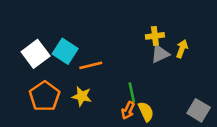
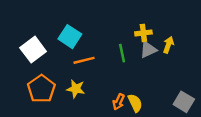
cyan square: (65, 51) -> (70, 37), moved
green line: (132, 92) -> (122, 53), moved

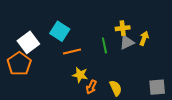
orange pentagon: (41, 89) -> (19, 64), moved
yellow star: (76, 89) -> (80, 75), moved
orange arrow: (119, 102) -> (91, 87), moved
gray square: (184, 102) -> (157, 87), turned -36

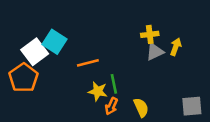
cyan square: (60, 31) -> (54, 42), moved
green line: (104, 45) -> (114, 84), moved

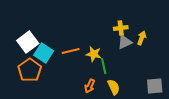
cyan square: (54, 42) -> (44, 53), moved
orange pentagon: (24, 78) -> (30, 70), moved
green line: (114, 84) -> (104, 66), moved
yellow star: (98, 91) -> (94, 54), moved

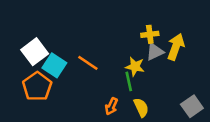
yellow arrow: (142, 38) -> (176, 47), size x1.5
orange line: (71, 51) -> (88, 63), turned 48
yellow star: (94, 54) -> (135, 67), moved
gray square: (155, 86) -> (192, 106), turned -30

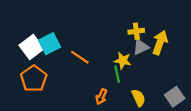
cyan square: (54, 65) -> (49, 44), moved, turned 30
yellow semicircle: (141, 107) -> (139, 98), moved

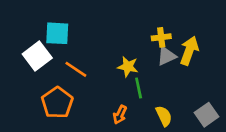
cyan square: (49, 44) -> (57, 33), moved, turned 30
orange line: (80, 57) -> (76, 69), moved
yellow star: (123, 61) -> (128, 67), moved
orange pentagon: (34, 79) -> (57, 103), moved

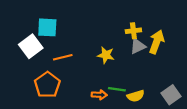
orange line: (76, 69) -> (63, 57), turned -48
green line: (139, 88) -> (117, 89), moved, turned -70
orange arrow: (120, 115) -> (99, 95), turned -112
yellow semicircle: (164, 116) -> (136, 96), turned 98

